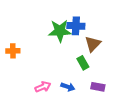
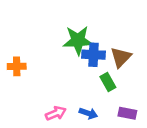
blue cross: (76, 26) -> (94, 55), moved

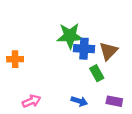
pink arrow: (56, 113) -> (31, 101), moved

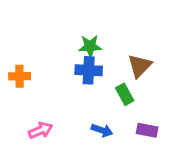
green star: (70, 36) -> (90, 46), size x0.7
blue cross: (84, 49) -> (89, 70), moved

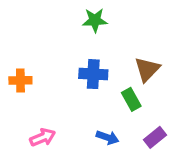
green star: (90, 46) -> (95, 20), moved
purple rectangle: (147, 130) -> (155, 137), turned -50

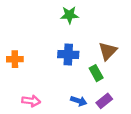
pink arrow: (43, 137) -> (31, 101), turned 30
purple rectangle: (155, 137) -> (104, 101), moved

